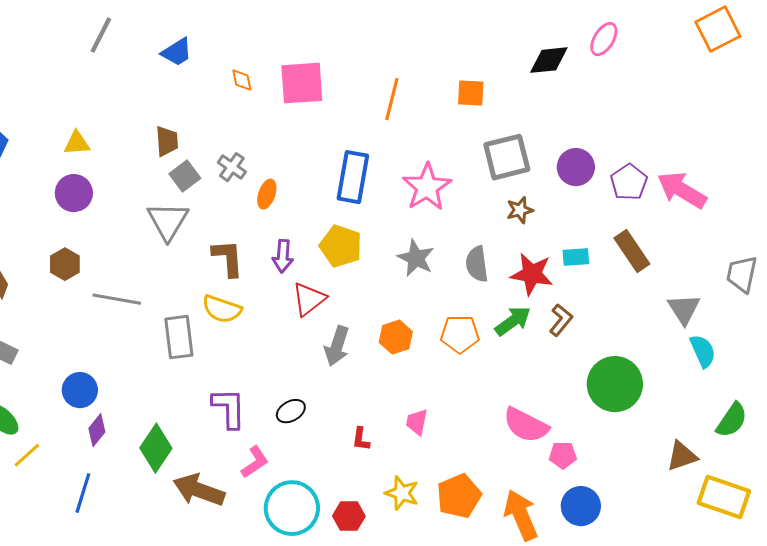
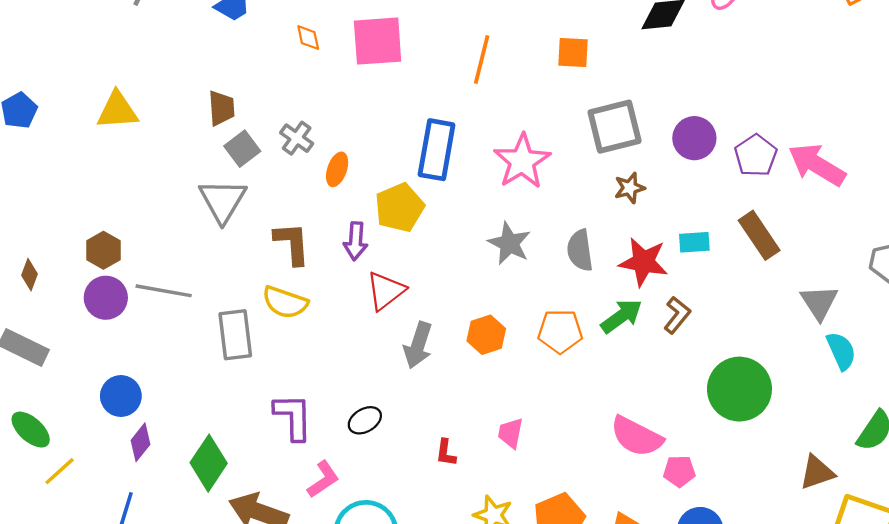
yellow triangle: (77, 143) -> (117, 110), size x1.4
purple circle: (74, 193) -> (106, 298), moved
yellow pentagon: (341, 246) -> (400, 208), moved, turned 30

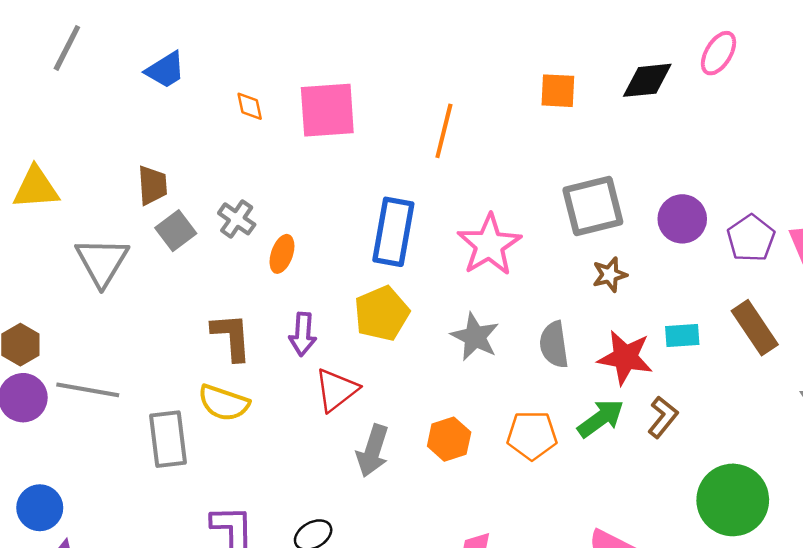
orange square: (573, 53) -> (558, 91), moved
gray triangle: (223, 201) -> (102, 262), moved
yellow pentagon: (400, 208) -> (382, 313), moved

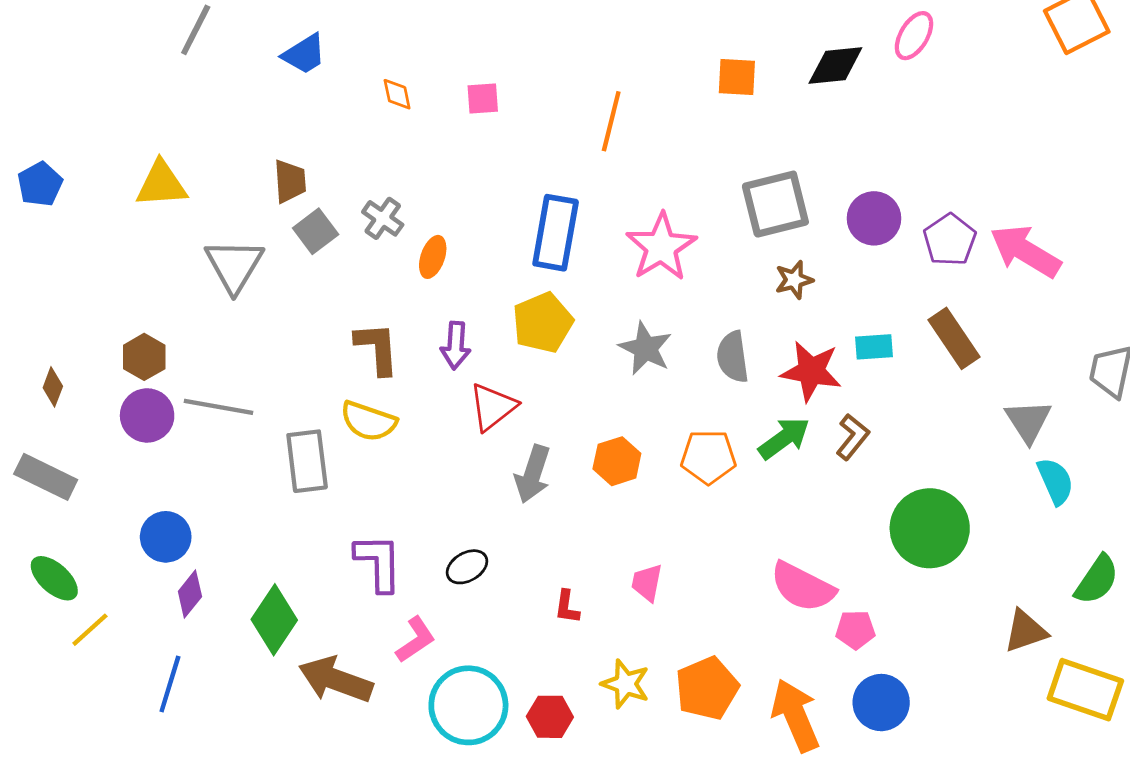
pink square: (327, 110) -> (483, 98), size x0.5

